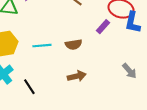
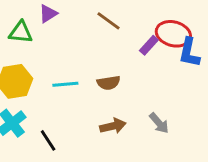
purple rectangle: (103, 27) -> (149, 45), moved
gray arrow: (129, 71) -> (159, 123), moved

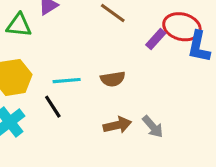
gray arrow: (159, 123) -> (153, 127), moved
black line: (48, 140) -> (53, 107), moved

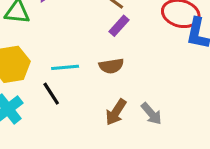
purple rectangle: (156, 39) -> (119, 26), moved
brown arrow: (117, 125) -> (116, 112), turned 136

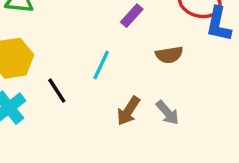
brown semicircle: (111, 66) -> (169, 55), moved
cyan line: (65, 67) -> (101, 65), moved, turned -60

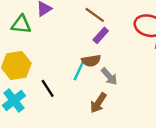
brown semicircle: (169, 55) -> (91, 61), moved
gray arrow: (167, 113) -> (109, 76), moved

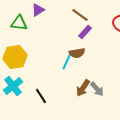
gray arrow: (109, 76) -> (97, 89), moved
black line: (48, 88) -> (41, 96), moved

